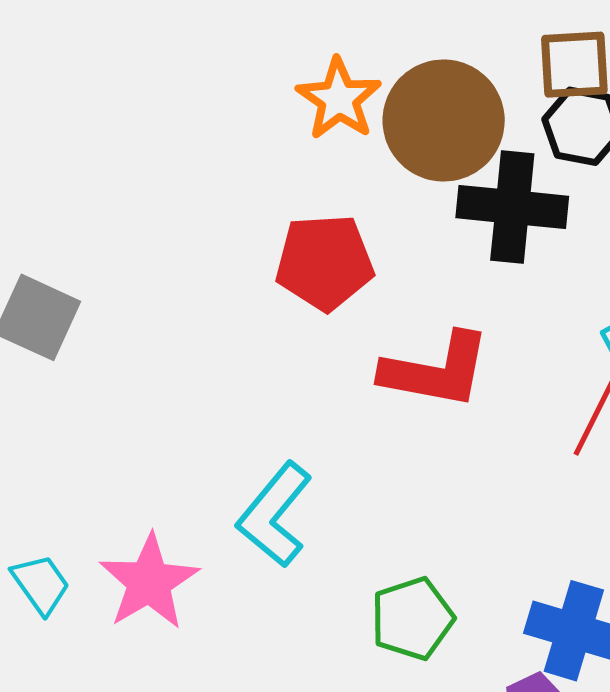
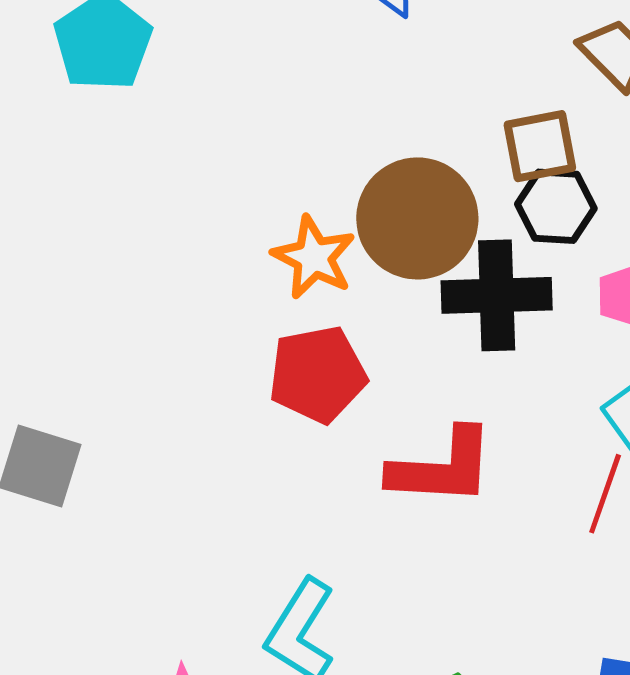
orange star: (339, 99) -> (314, 257), moved

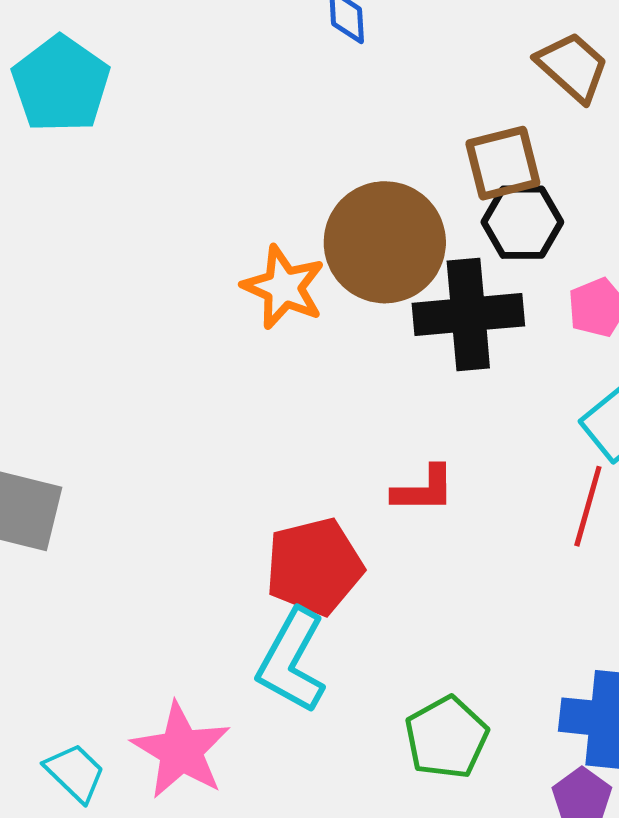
red pentagon: (317, 374) -> (314, 566), moved
red L-shape: (442, 467) -> (424, 489), size x0.6

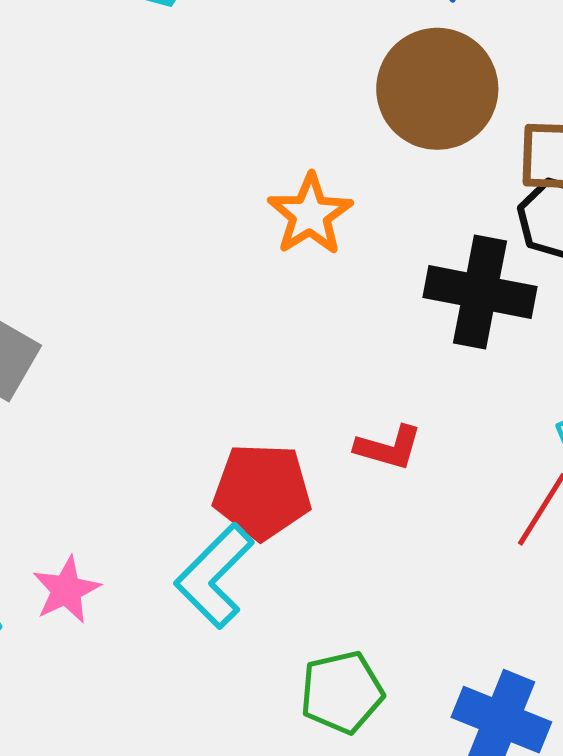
brown circle: (385, 242) -> (437, 89), moved
pink star: (181, 750) -> (66, 590), moved, size x0.7

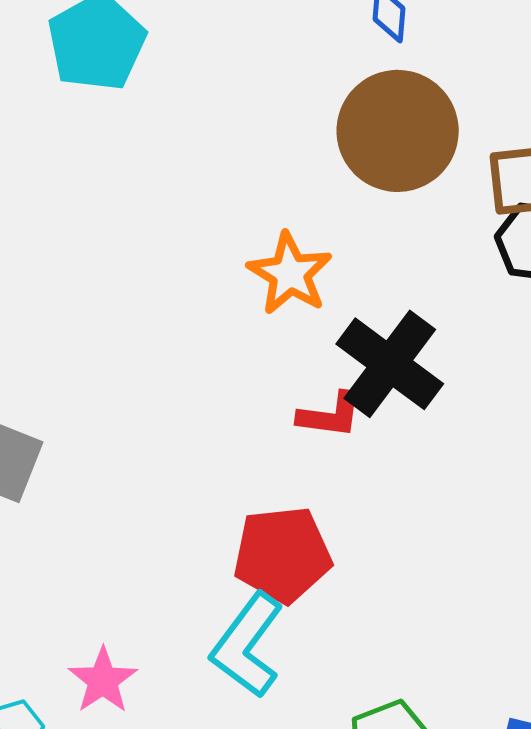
black cross: (480, 292) -> (390, 364), moved, turned 34
red L-shape: (389, 448) -> (330, 415), moved

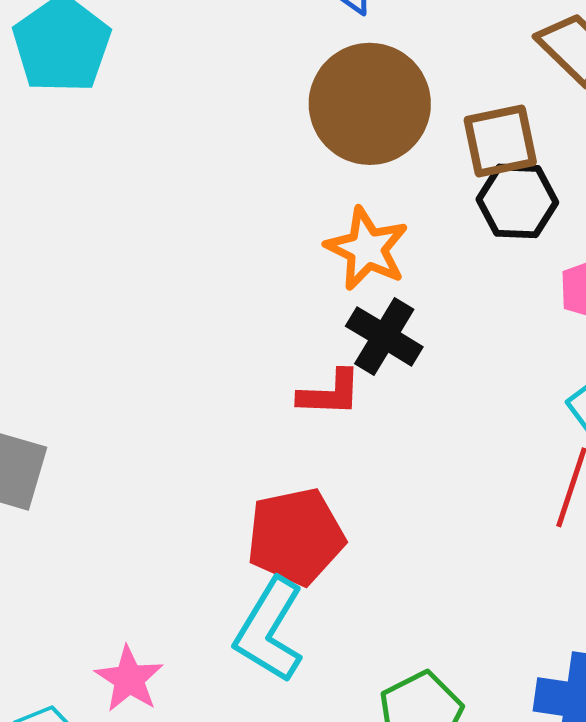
orange star: (290, 274) -> (367, 249), moved
black cross: (390, 364) -> (384, 336), size x0.7

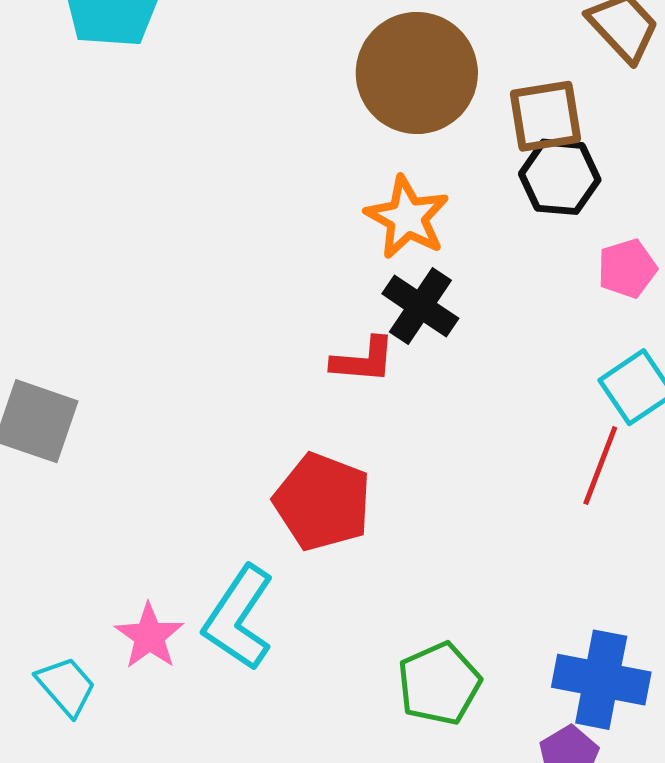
red pentagon: (296, 537) -> (322, 502), turned 30
cyan L-shape: (269, 630) -> (239, 618), moved

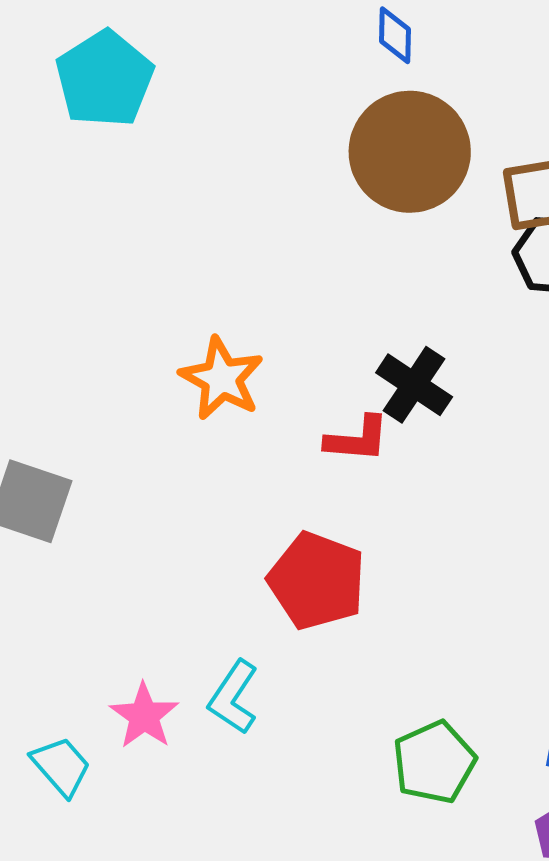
orange star: (407, 217) -> (222, 378), moved
cyan L-shape: (239, 618) -> (233, 697), size x0.7

